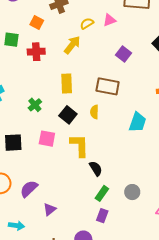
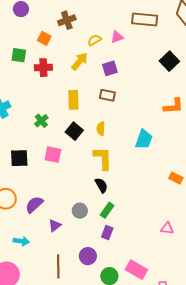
purple square: (124, 54) -> (110, 68), moved, turned 35
brown rectangle: (108, 86) -> (107, 95), moved, size x0.7
yellow L-shape: (79, 145) -> (103, 158), moved
gray circle: (132, 192) -> (80, 211), moved

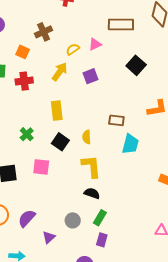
black square: (169, 61) -> (136, 65), moved
brown rectangle: (107, 95) -> (116, 120), moved
black semicircle: (101, 185) -> (92, 193), turned -35

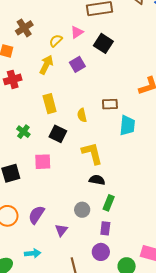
black square: (136, 65) -> (103, 43), moved
yellow semicircle: (87, 137) -> (82, 115), moved
purple rectangle: (102, 240) -> (105, 228), moved

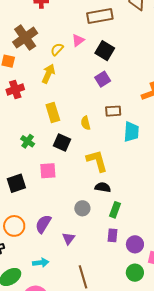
brown cross: (24, 28) -> (25, 38), size x1.4
purple square: (77, 64) -> (103, 79), moved
gray circle: (82, 210) -> (82, 208), moved
purple circle: (101, 252) -> (135, 244), moved

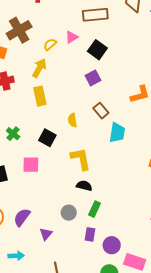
brown rectangle: (113, 111) -> (101, 111), turned 49
yellow rectangle: (53, 112) -> (40, 96), moved
gray circle: (82, 208) -> (69, 213), moved

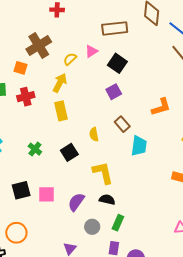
black square: (47, 138) -> (69, 152), turned 30
pink square: (31, 165) -> (46, 194), moved
purple semicircle: (22, 217) -> (76, 202), moved

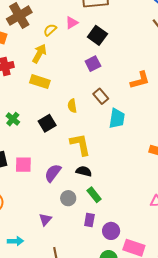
yellow rectangle: (61, 111) -> (40, 82), turned -60
green rectangle: (118, 223) -> (94, 195), turned -63

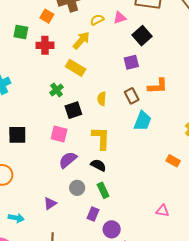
orange L-shape: (140, 80) -> (158, 86), moved
green cross: (13, 119) -> (57, 90), moved
pink square: (23, 165) -> (59, 134), moved

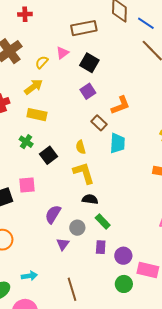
yellow arrow: (81, 40) -> (33, 87), turned 30
yellow semicircle: (102, 99) -> (81, 147), moved
pink square: (59, 134) -> (27, 185), moved
purple semicircle: (68, 160) -> (53, 214), moved
purple triangle: (50, 203) -> (63, 244), moved

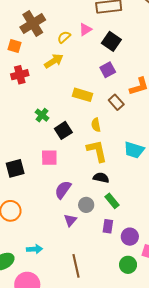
yellow rectangle: (37, 115) -> (83, 95), moved
cyan trapezoid: (117, 143) -> (134, 150), moved, turned 100
pink square: (27, 185) -> (49, 158), moved

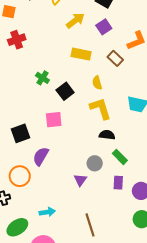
yellow arrow: (54, 61) -> (75, 21), moved
purple semicircle: (63, 190) -> (41, 156), moved

